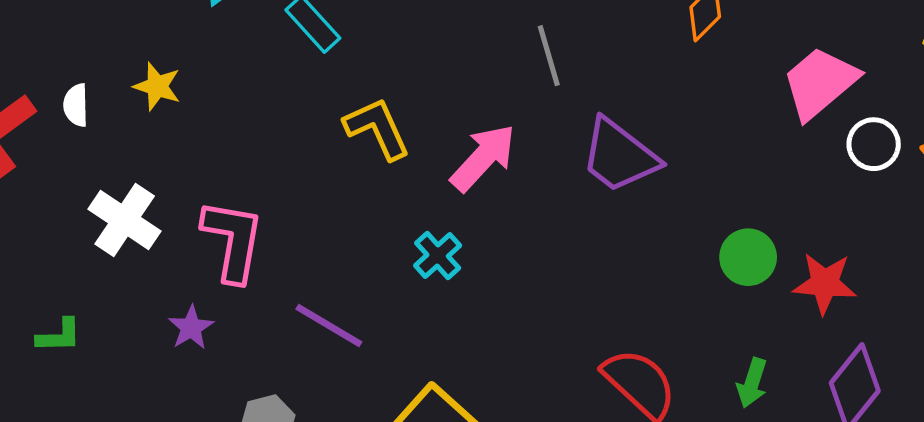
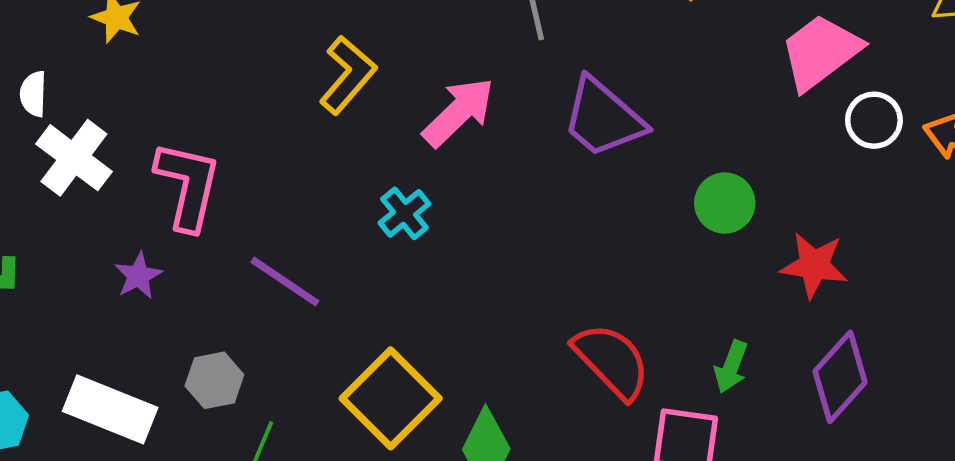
white semicircle: (76, 105) -> (33, 94), moved
yellow L-shape: (377, 128) -> (348, 75), turned 62
green circle: (748, 257) -> (725, 203), moved

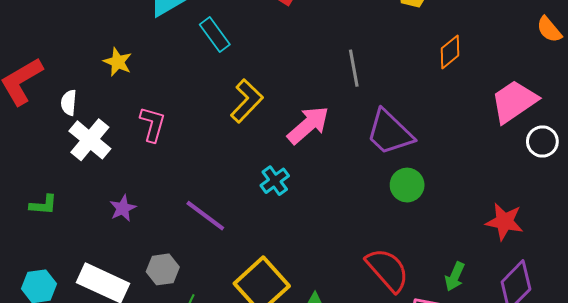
pink L-shape: (188, 186) -> (153, 124), moved, size x0.7
green circle: (725, 203) -> (407, 185), moved

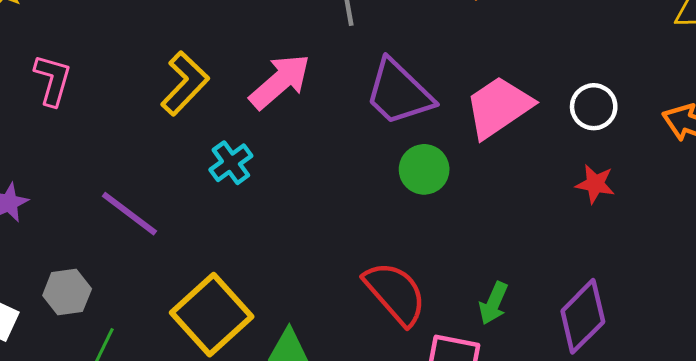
yellow L-shape: (247, 101) -> (185, 83), moved
pink trapezoid: (514, 101) -> (499, 107), moved
white circle: (542, 142) -> (594, 107), moved
red star: (504, 222) -> (595, 184), moved, size x0.7

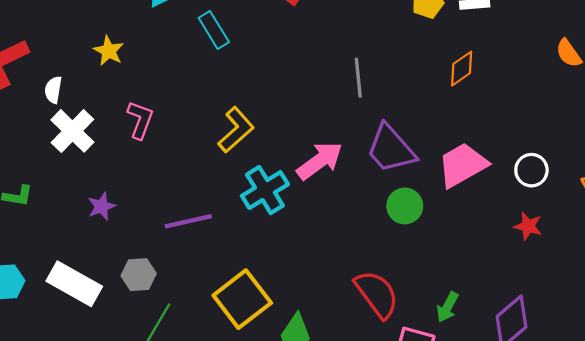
pink arrow: (280, 82) -> (320, 161), moved
cyan cross: (231, 163) -> (265, 190), size x1.5
purple line: (129, 214) -> (188, 221), turned -54

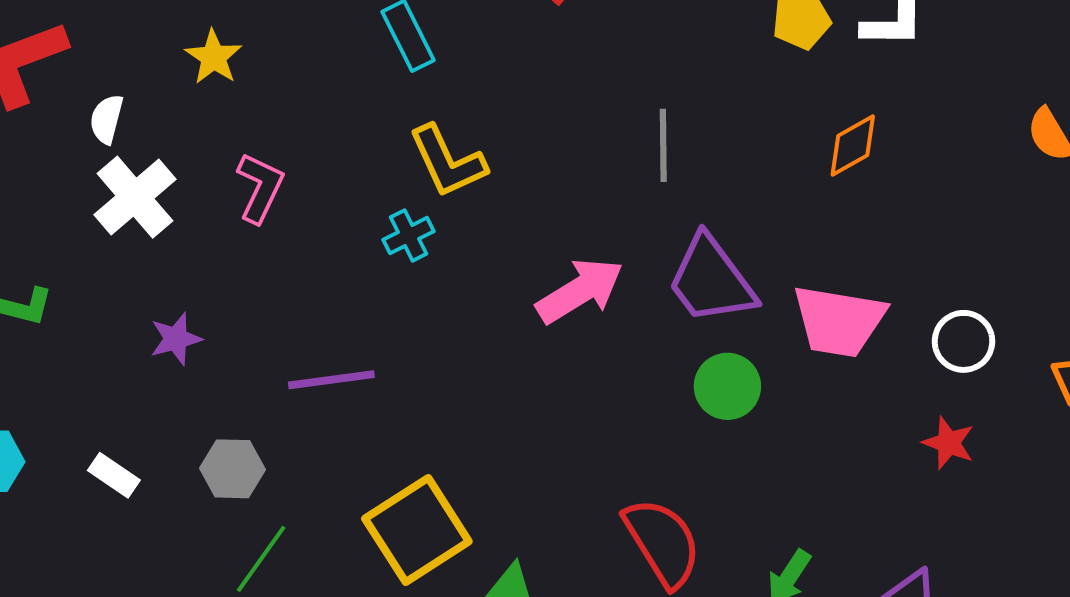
yellow L-shape: (236, 130) -> (447, 161), moved, turned 102
pink trapezoid: (462, 165) -> (839, 321), turned -146
cyan cross: (265, 190) -> (409, 236), moved, size x0.6
white rectangle: (74, 284) -> (114, 475), size x0.5

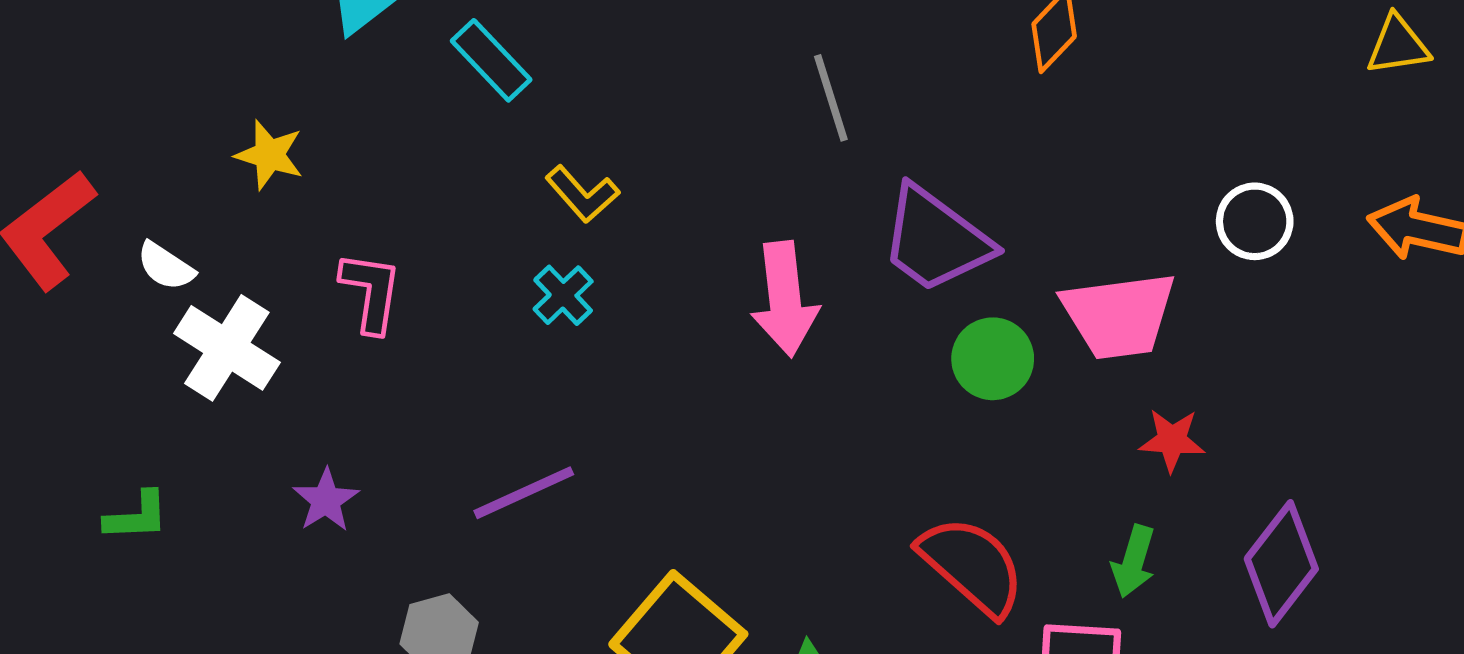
white semicircle: (107, 119) -> (166, 266), turned -54
yellow L-shape: (447, 161) -> (582, 194), size x0.7
pink arrow: (580, 291) -> (785, 299), turned 132
pink trapezoid: (839, 321) -> (1119, 315), moved
red star: (949, 443) -> (1172, 440), moved

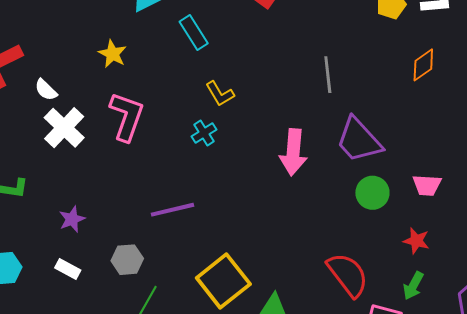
yellow star: (269, 155) -> (113, 54), moved
pink L-shape: (371, 292) -> (127, 117), size x1.4
pink trapezoid: (1119, 315) -> (427, 185), size x0.6
red star: (1172, 440) -> (416, 241), moved
purple star: (326, 500) -> (72, 219), moved

